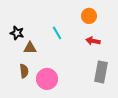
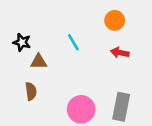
gray rectangle: (101, 72) -> (121, 107), moved
pink circle: (47, 79) -> (81, 109), moved

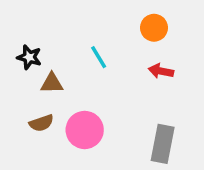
brown semicircle: (31, 91) -> (41, 123), turned 78
pink circle: (81, 109) -> (85, 130), moved

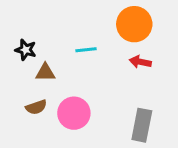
orange circle: (154, 28) -> (134, 24), size x1.5
cyan line: (99, 57) -> (86, 50), turned -65

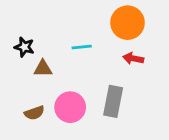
brown semicircle: (36, 107) -> (34, 113), moved
gray rectangle: (142, 125) -> (113, 101), moved

